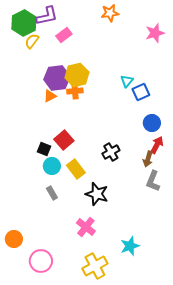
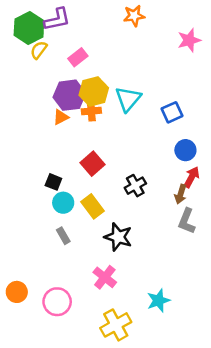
pink rectangle: (64, 35) -> (78, 57), moved
cyan triangle: (127, 81) -> (128, 99), moved, size x1.6
red square: (64, 140) -> (93, 164), moved
pink circle: (41, 261) -> (57, 302), moved

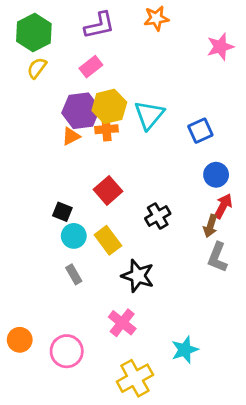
purple L-shape: (57, 19) -> (99, 25), moved
yellow semicircle: (39, 50) -> (37, 68), moved

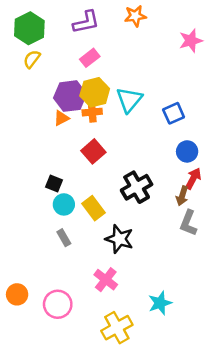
pink rectangle: (91, 67) -> (90, 58), moved
red square: (108, 190) -> (93, 151), moved
black cross: (158, 216) -> (137, 187), size x1.4

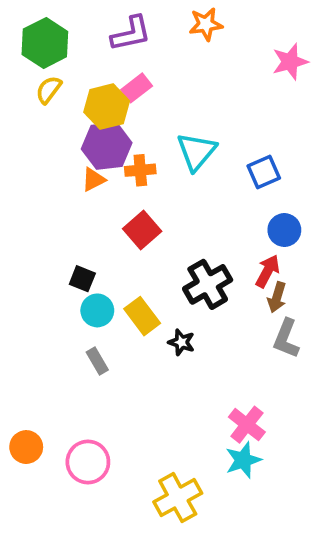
yellow hexagon: (95, 92) -> (107, 107), moved
red arrow: (193, 179) -> (268, 271), moved
black star: (119, 239) -> (181, 342), moved, size x0.6
pink cross: (106, 280) -> (247, 425), moved

